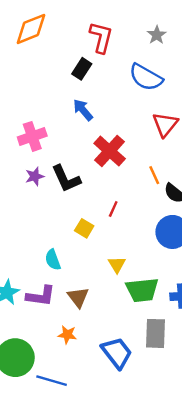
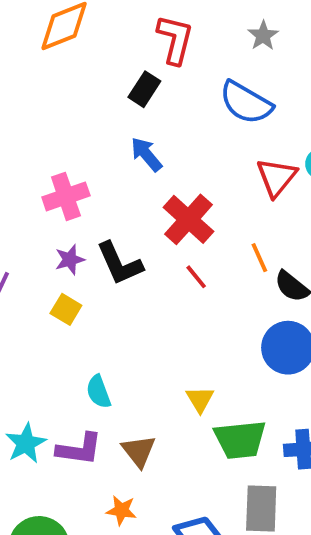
red line: (113, 209) -> (196, 277), moved, turned -63
yellow square: (84, 228) -> (66, 309), moved

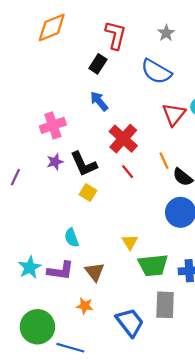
yellow square: (66, 309) -> (88, 193), moved

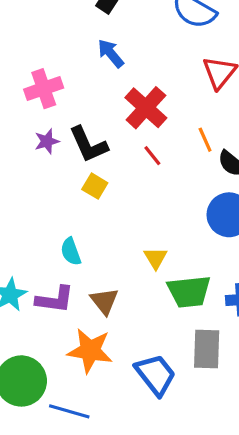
orange star: (85, 306) -> (90, 351), size x1.8

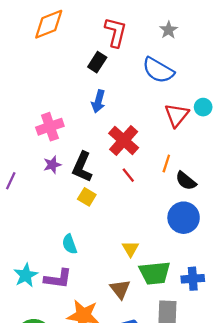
blue arrow: (111, 53) -> (98, 101), turned -125
orange line: (205, 140) -> (166, 164), turned 42
black L-shape: (88, 144) -> (82, 167), turned 48
brown triangle: (104, 301) -> (120, 289), moved

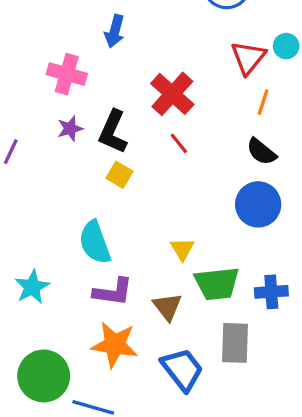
blue arrow: (98, 101) -> (115, 31), moved
pink cross: (50, 127) -> (67, 74), turned 35
orange line: (166, 164) -> (263, 102), moved
cyan semicircle: (70, 244) -> (95, 242), size x1.5
purple L-shape: (58, 279) -> (113, 292), moved

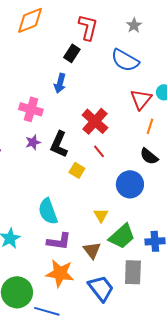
yellow square: (120, 175) -> (77, 170), moved
blue circle: (258, 204) -> (130, 184), moved
green trapezoid: (217, 284) -> (122, 236), turned -36

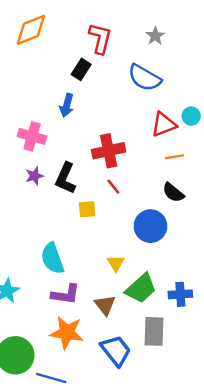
red triangle: (141, 99) -> (164, 124), turned 30
red cross: (95, 121) -> (109, 151), turned 36
orange line: (150, 126) -> (174, 157), turned 63
yellow square: (77, 170) -> (87, 209), turned -35

